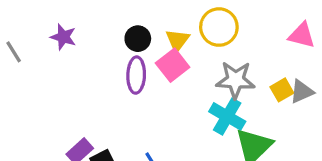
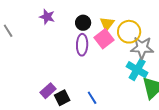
yellow circle: (219, 27) -> (129, 32), moved
purple star: (63, 37) -> (47, 17), moved

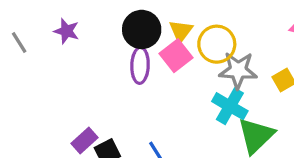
purple star: (47, 17) -> (66, 31), moved
black circle: (83, 23) -> (142, 29), size x1.5

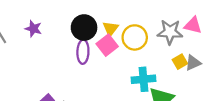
gray star: (238, 70) -> (170, 32), moved
cyan cross: (230, 106) -> (144, 79), turned -35

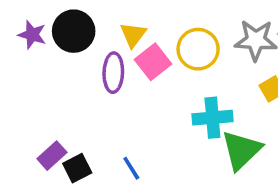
black circle: (84, 28) -> (74, 31), moved
yellow triangle: (110, 29) -> (133, 35), moved

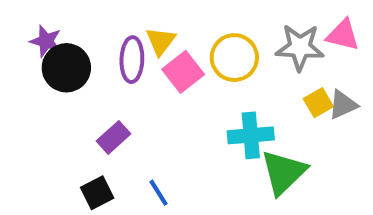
black circle: (74, 31) -> (66, 68), moved
purple ellipse: (113, 73) -> (132, 60), moved
purple rectangle: (52, 156) -> (113, 137), moved

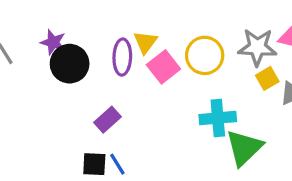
yellow square: (318, 103) -> (267, 78), moved
black square: (97, 193) -> (94, 164), turned 30
blue line: (159, 193) -> (117, 164), moved

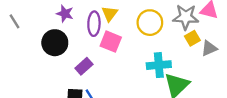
purple star: (53, 42) -> (65, 14), moved
black circle: (70, 64) -> (55, 43), moved
pink square: (163, 67) -> (111, 42), moved, turned -30

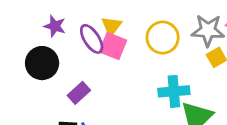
purple ellipse: (94, 24) -> (92, 39), turned -35
pink square: (111, 42) -> (113, 46), moved

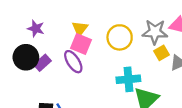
purple ellipse: (92, 39) -> (73, 62), moved
purple rectangle: (79, 93) -> (42, 63), moved

